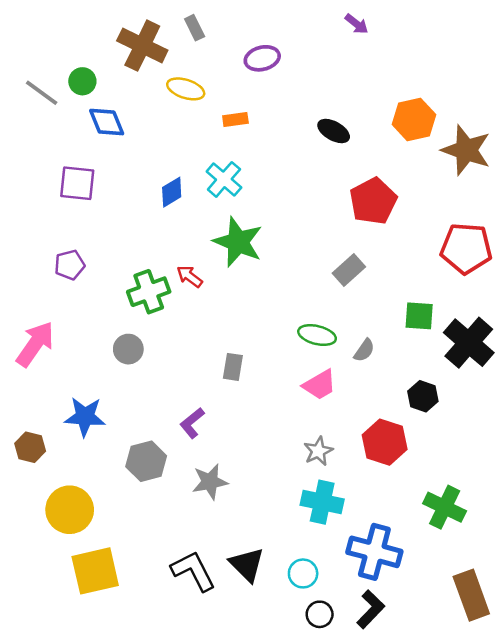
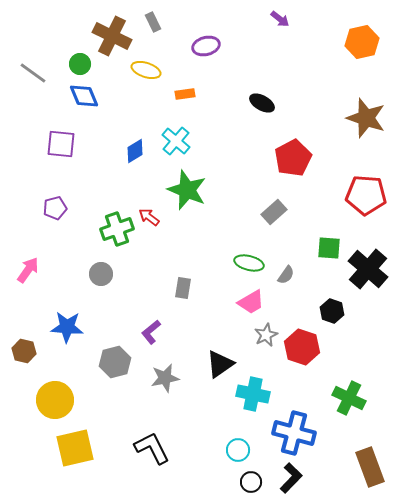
green circle: (82, 81) -> (80, 64), moved
orange hexagon: (414, 120) -> (362, 42), moved
pink arrow: (35, 344) -> (28, 270), size x0.7
gray star: (318, 451) -> (266, 335), moved
black triangle: (247, 565) -> (220, 364), moved, turned 40

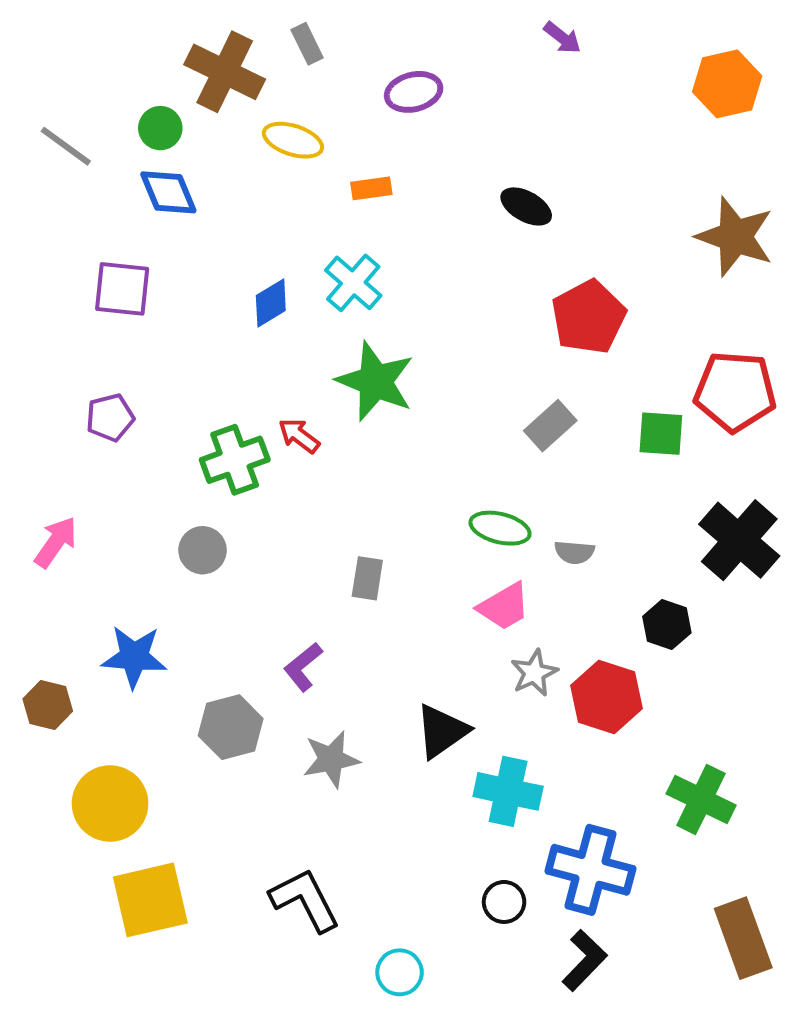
green square: (329, 248) -> (661, 434), moved
gray semicircle: (286, 275) -> (574, 552), turned 60
cyan circle: (238, 450) -> (400, 972), moved
black circle: (251, 482) -> (504, 902), moved

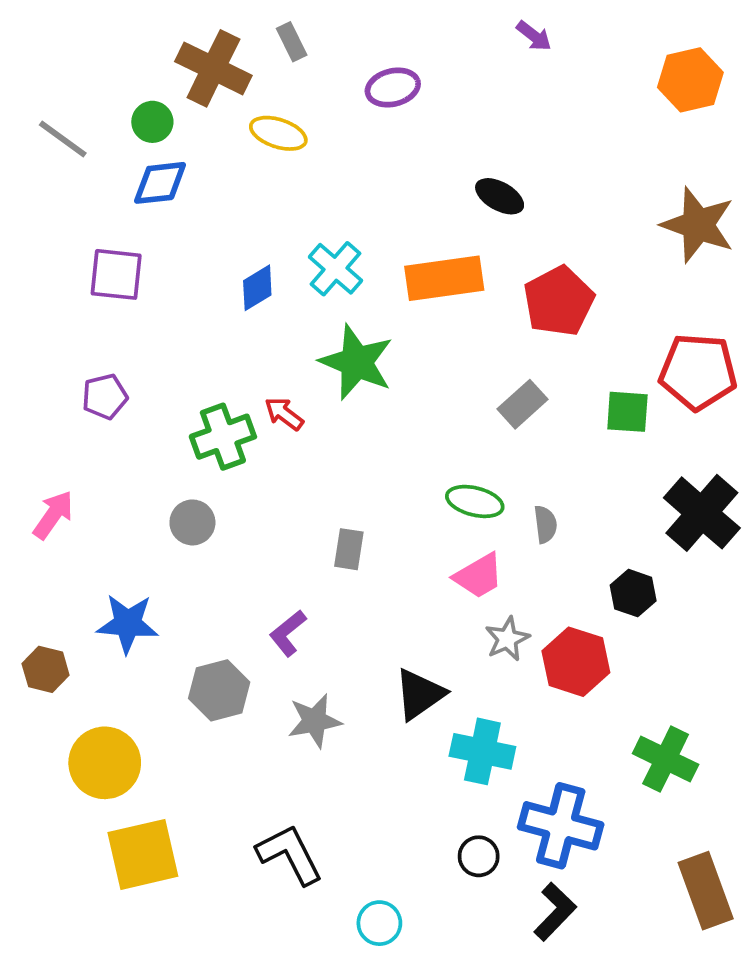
orange rectangle: (371, 188) -> (444, 278), moved, size x2.0
blue diamond: (168, 192) -> (160, 183), turned -74
gray semicircle: (574, 552) -> (545, 524), turned -102

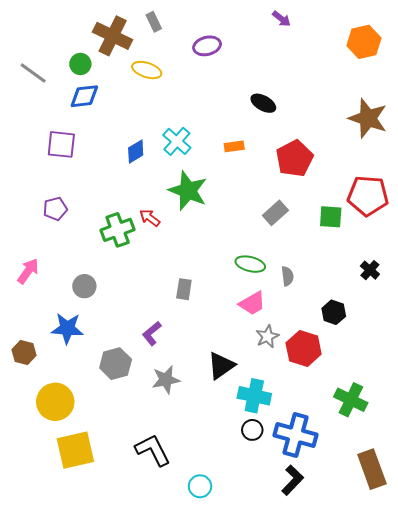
orange rectangle: (444, 278) -> (234, 146), size x0.5
black cross: (702, 513) -> (370, 270), size x0.5
gray circle: (192, 522) -> (84, 286), moved
black circle: (479, 856) -> (252, 430), moved

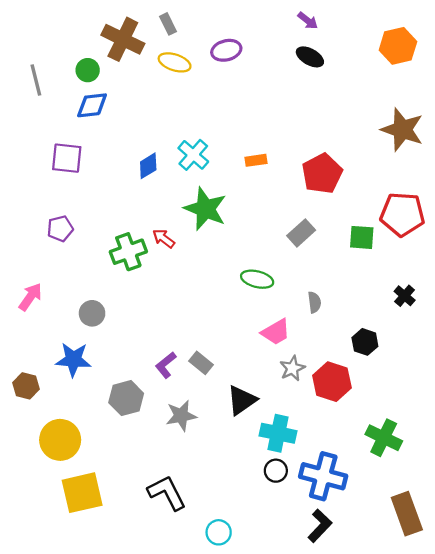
yellow ellipse: (147, 70) -> (175, 62), moved
gray line: (33, 73) -> (36, 80), turned 40
black ellipse: (263, 103) -> (310, 57), moved
green ellipse: (250, 264) -> (257, 279), moved
gray rectangle: (184, 289) -> (201, 363), moved, turned -60

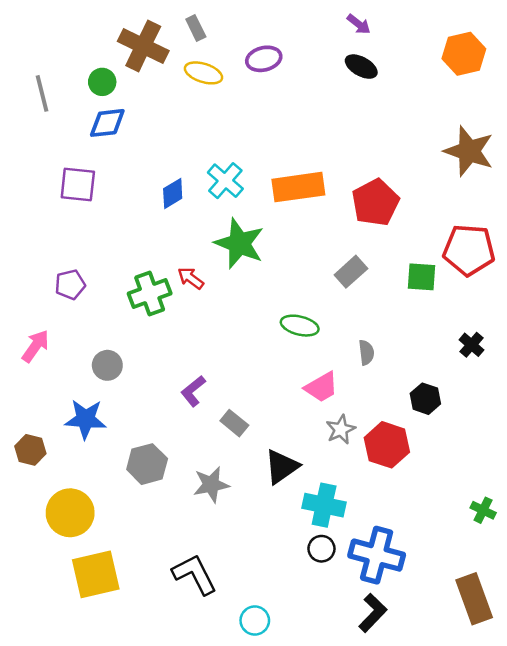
orange rectangle: (256, 160) -> (298, 187), size x2.0
purple pentagon: (60, 229) -> (70, 285), moved
purple L-shape: (166, 365) -> (193, 391), moved
green cross: (384, 438) -> (483, 510), moved, size x0.6

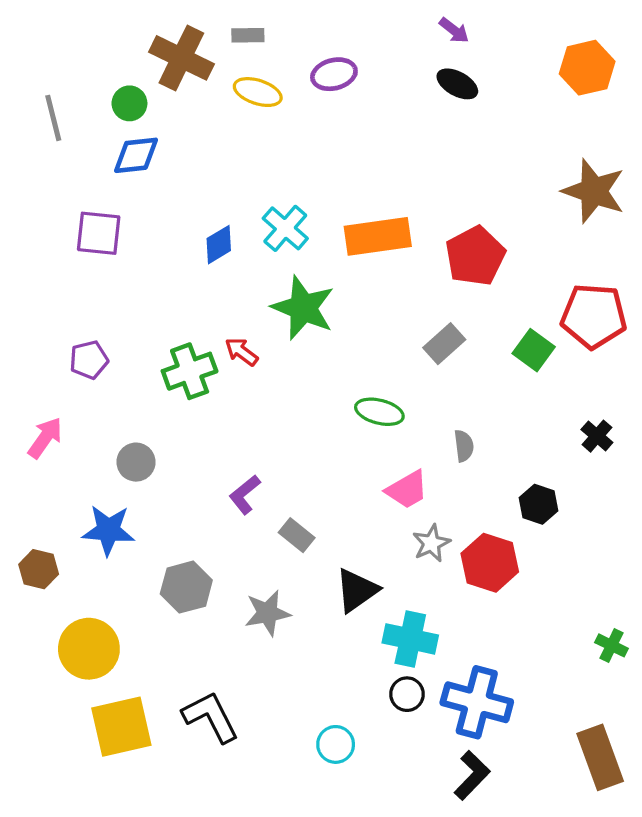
gray rectangle: (196, 28) -> (248, 35), turned -65
green square: (421, 277) -> (534, 350), turned 32
black L-shape: (195, 574) -> (211, 717), moved
cyan circle: (255, 621) -> (336, 744), moved

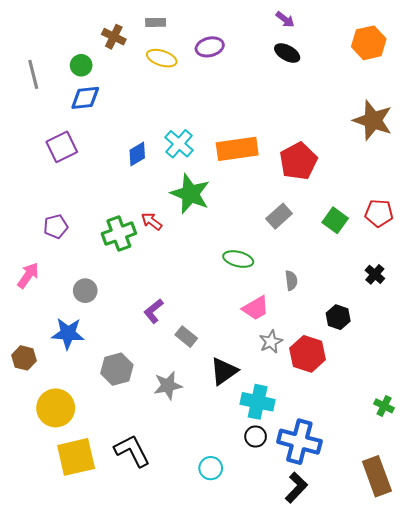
brown cross: (181, 58) -> (114, 37), size x0.6
purple square: (99, 233) -> (62, 147), turned -32
red pentagon: (594, 316) -> (379, 213), moved, size x0.7

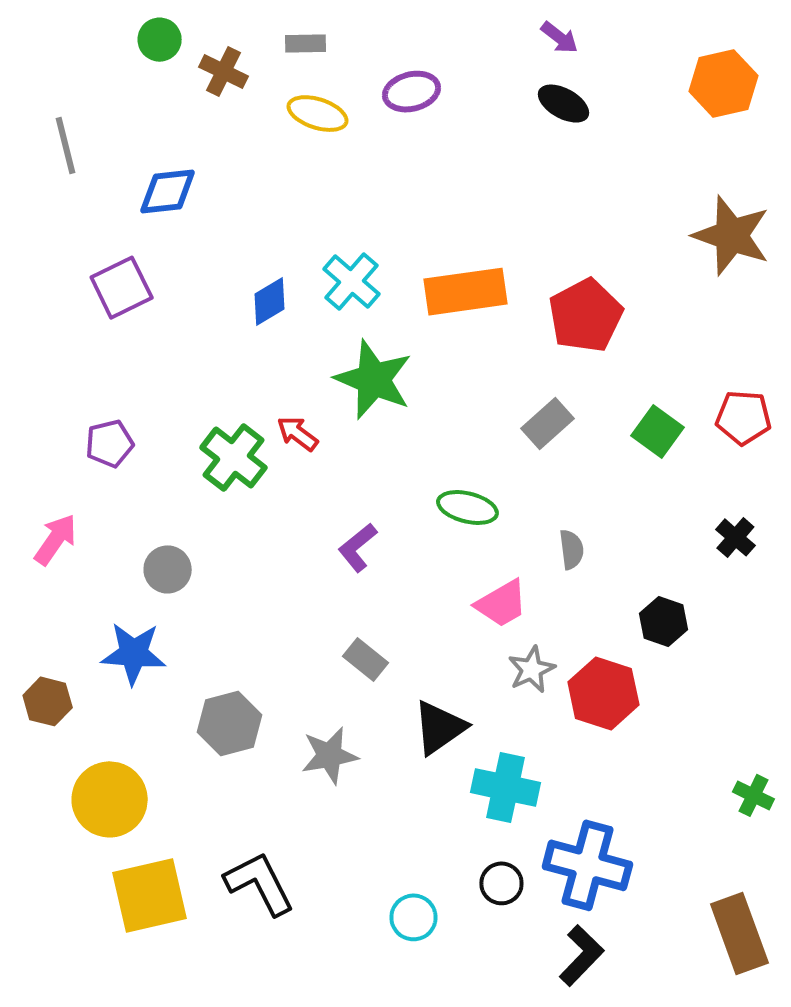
green circle: (81, 65) -> (160, 40), moved
green cross: (119, 234) -> (234, 458), turned -32
purple L-shape: (154, 311) -> (358, 547), moved
black circle: (256, 437) -> (501, 883), moved

